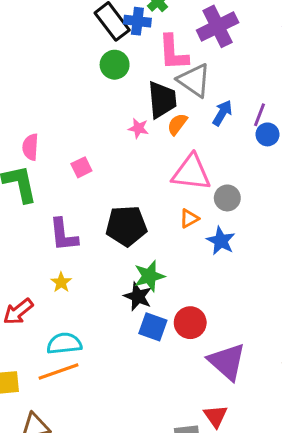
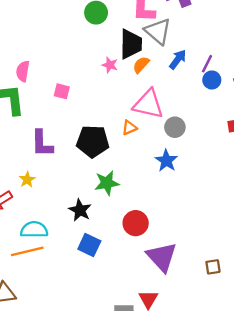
pink square: (81, 167) -> (62, 91), turned 35
orange triangle: (189, 218) -> (129, 128), moved
yellow star: (61, 282) -> (27, 180), moved
black star: (138, 296) -> (80, 210), moved
blue square: (153, 327) -> (89, 245), moved

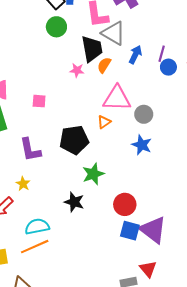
blue square: (89, 245) -> (130, 231), moved

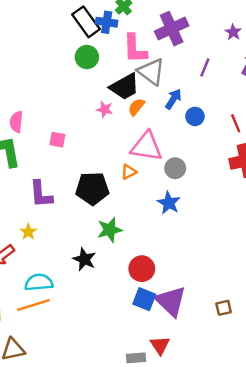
black trapezoid: (92, 49) -> (125, 87), turned 64
purple line: (162, 54) -> (205, 68), moved
blue circle: (168, 67) -> (195, 116), moved

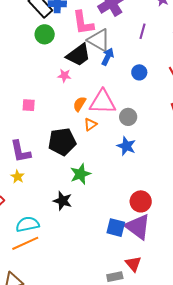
blue arrow: (173, 99) -> (108, 57), moved
orange semicircle: (136, 107) -> (80, 104), moved
yellow star: (28, 232) -> (18, 177), moved
red circle: (142, 269) -> (141, 201), moved

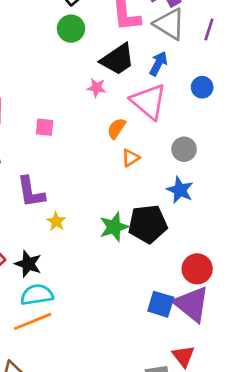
gray triangle: (99, 40) -> (170, 24), moved
pink triangle: (102, 102) -> (149, 102), moved, turned 36
black pentagon: (62, 142) -> (148, 224), moved
yellow star: (18, 177) -> (56, 221), moved
black star: (63, 201) -> (28, 264), moved

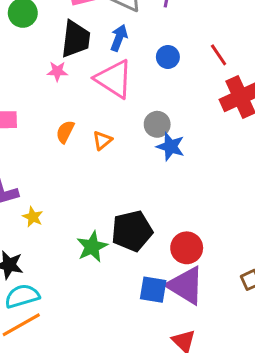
black trapezoid: (118, 59) -> (76, 39), turned -42
orange semicircle: (116, 128) -> (65, 132), moved
blue star: (180, 190) -> (171, 147), moved
black pentagon: (148, 224) -> (132, 231), moved
green star: (114, 227) -> (92, 247), moved

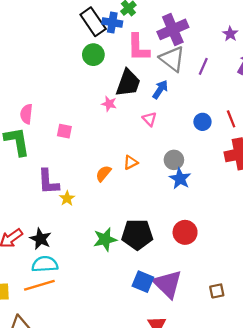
blue circle: (168, 57) -> (202, 122), moved
pink triangle: (114, 79) -> (149, 119), size x0.5
orange semicircle: (65, 132) -> (103, 173), moved
yellow star: (33, 217) -> (67, 198), moved
red circle: (187, 248) -> (185, 232), moved

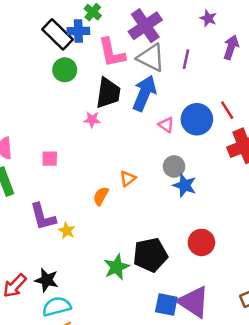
blue arrow: (160, 89) -> (144, 93), size x1.6
pink triangle: (149, 119) -> (166, 125), moved
blue circle: (202, 122) -> (197, 119), size x1.6

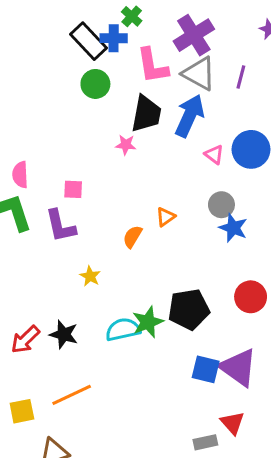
purple L-shape: (43, 217) -> (60, 226), moved
cyan semicircle: (57, 307) -> (123, 329), moved

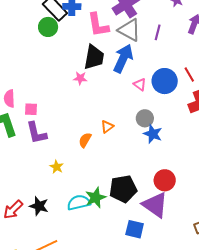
green circle: (95, 84) -> (48, 27), moved
pink square: (73, 189) -> (31, 109), moved
purple triangle: (238, 367) -> (155, 205), moved

